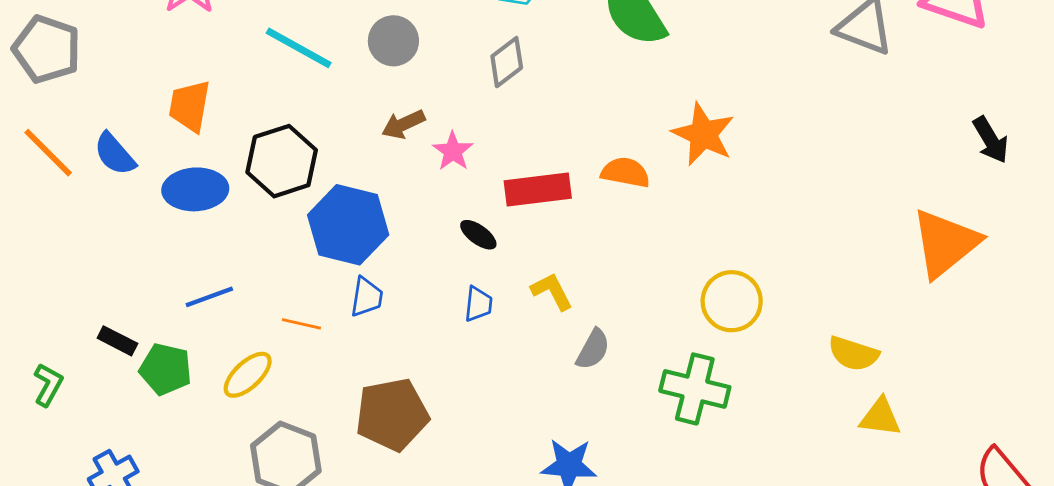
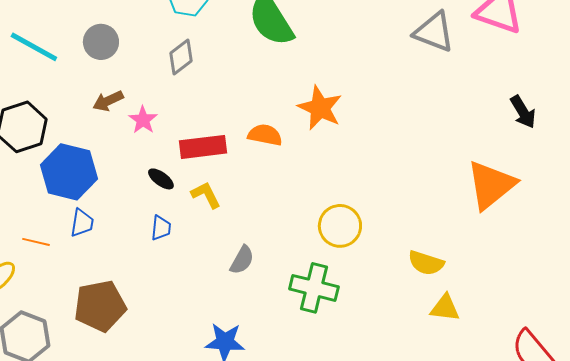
yellow L-shape: (552, 291) -> (206, 195), moved

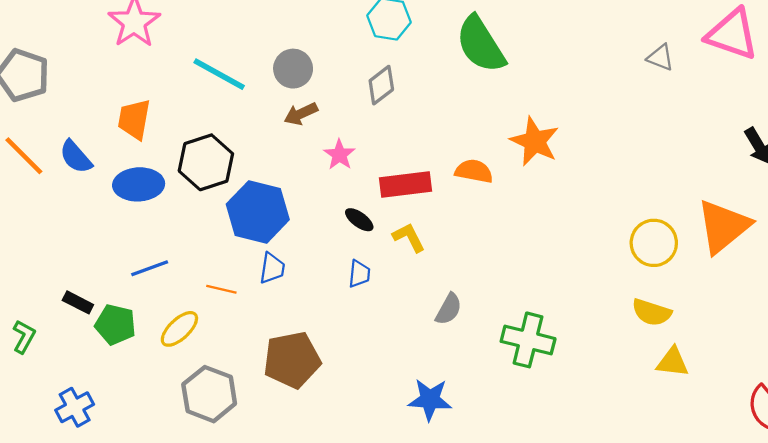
gray triangle: (434, 32) -> (660, 58), size x0.6
brown arrow: (108, 101) -> (301, 114), moved
yellow circle: (340, 226) -> (654, 243), moved

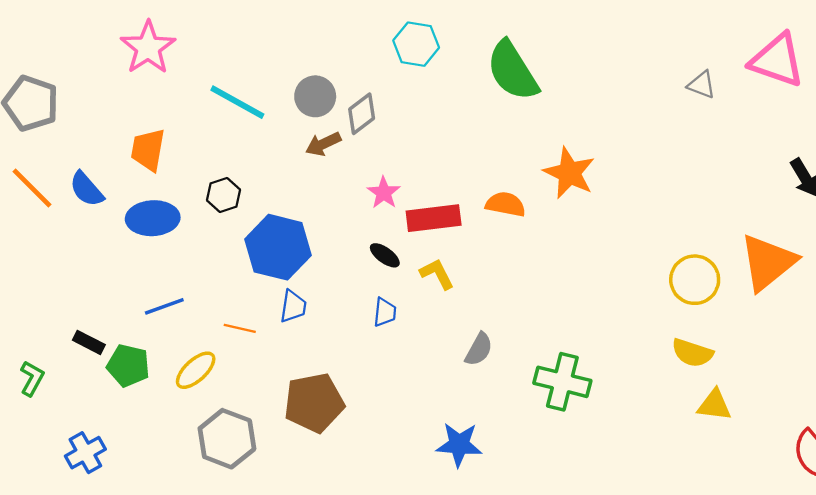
gray diamond: (381, 85) -> (362, 114), moved
pink star: (339, 155) -> (384, 193), moved
black hexagon: (206, 162) -> (223, 195), size x0.6

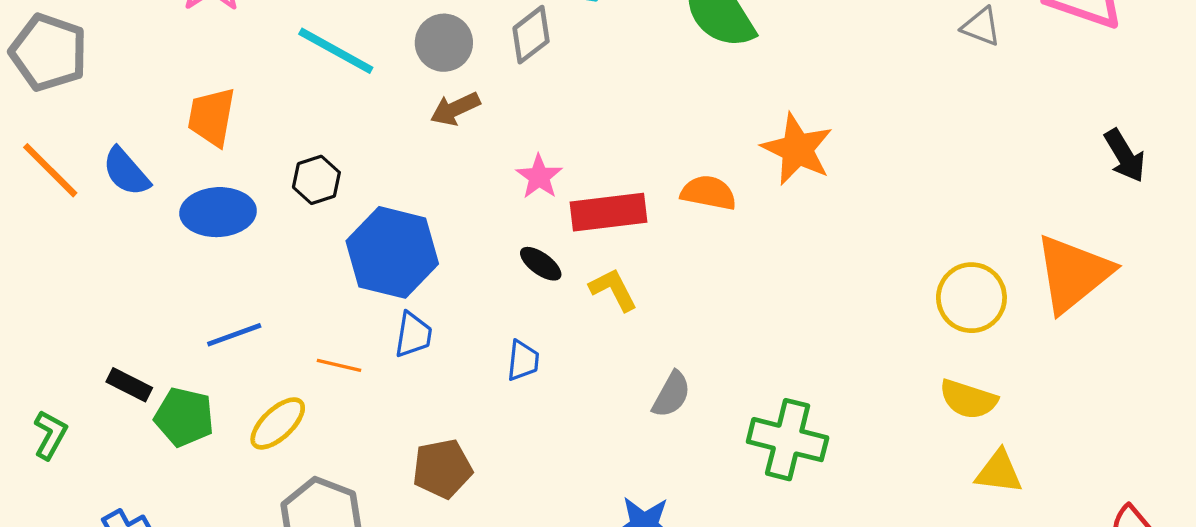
gray diamond: (362, 114) -> (531, 35), moved
blue trapezoid: (385, 312) -> (523, 361), moved
brown pentagon: (314, 403) -> (442, 469), size x0.7

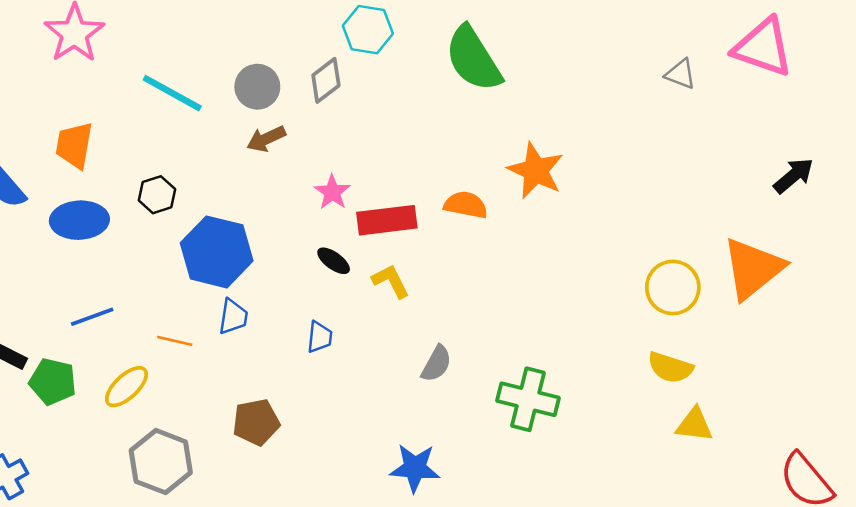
black arrow: (1125, 156) -> (794, 176), turned -99

